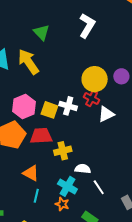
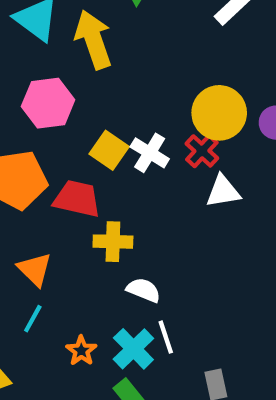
pink hexagon: (24, 106) -> (48, 103), moved
cyan cross: (67, 186) -> (133, 349), moved

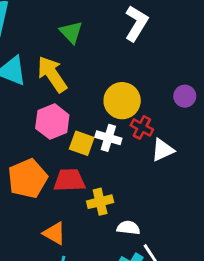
pink hexagon: (48, 103) -> (52, 122), moved
yellow circle: (219, 113) -> (122, 101), moved

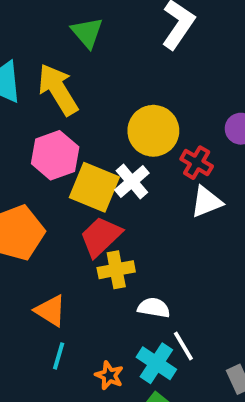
red cross: (142, 127) -> (197, 163), moved
white cross: (108, 138) -> (132, 181), turned 30
yellow square: (82, 143) -> (94, 187), size x1.4
red trapezoid: (69, 180) -> (101, 237), moved, turned -44

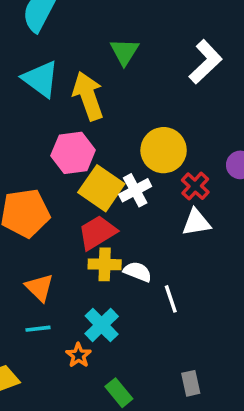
white semicircle: (154, 308) -> (138, 272), moved
white line: (183, 346) -> (171, 299), moved
cyan line: (59, 356) -> (38, 329), turned 55
cyan cross: (156, 363) -> (102, 325), moved

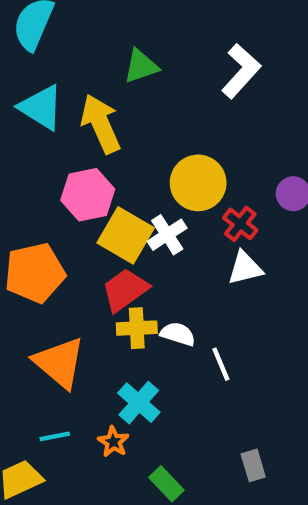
green triangle: (124, 52) -> (141, 66), turned 44
orange triangle: (40, 288) -> (59, 363), size x1.5
cyan line: (38, 329) -> (55, 436), moved

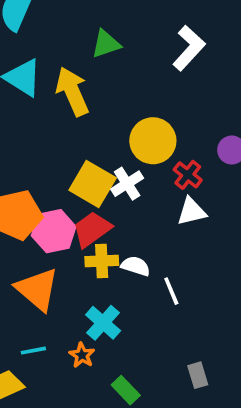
pink hexagon: (88, 195) -> (54, 231), moved

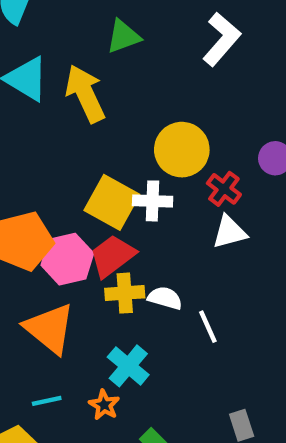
white cross: (127, 184) -> (153, 201), turned 36

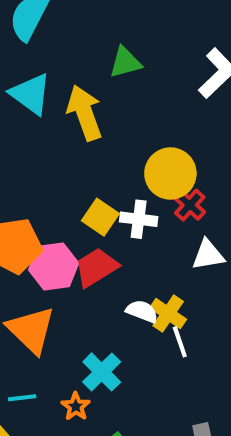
red cross: (224, 189) -> (190, 205), moved
yellow square: (112, 202) -> (100, 217), size x0.7
yellow cross: (125, 293) -> (168, 314), moved, turned 33

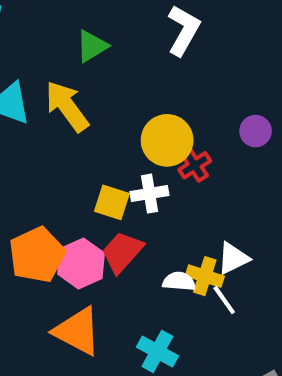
red cross: (190, 205) -> (195, 165), turned 32
white triangle: (208, 255) -> (233, 258), moved

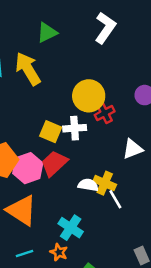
white triangle: (233, 258) -> (133, 149), moved

